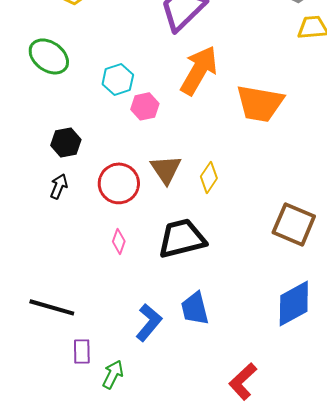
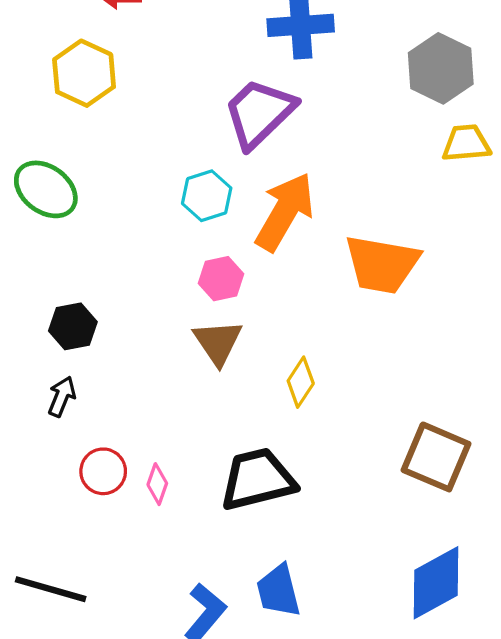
cyan hexagon: (118, 79) -> (207, 196), moved
pink hexagon: (145, 106) -> (221, 279), moved
brown triangle: (166, 169) -> (218, 342), moved
red circle: (119, 183) -> (103, 471), moved, size x0.7

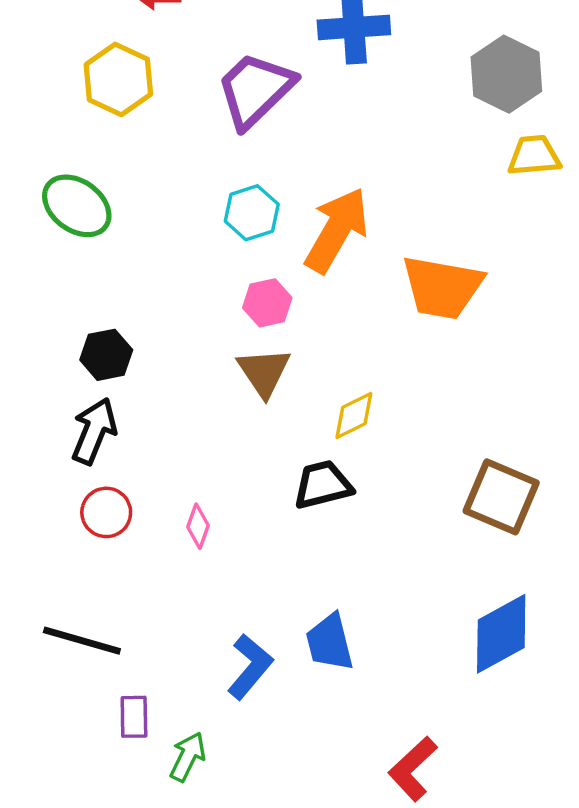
purple trapezoid: (259, 113) -> (255, 90), moved
yellow diamond: (301, 382) -> (354, 415), turned 30
black arrow: (62, 396) -> (94, 431), size x1.5
red circle: (103, 471) -> (106, 512), moved
black trapezoid: (258, 479) -> (323, 485), moved, size x0.7

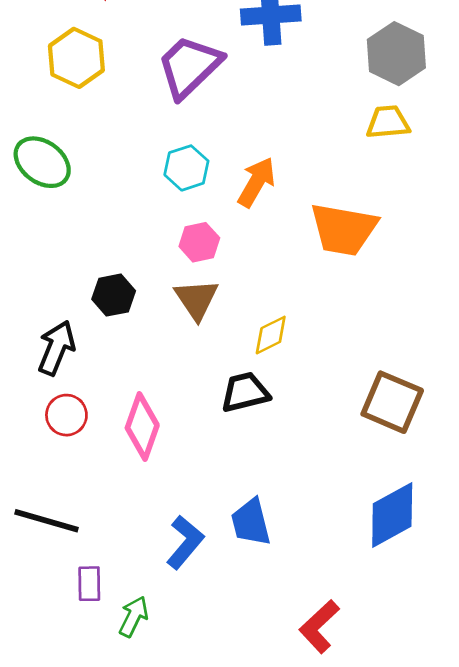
yellow trapezoid: (534, 156) -> (388, 122), moved
orange arrow: (337, 230) -> (256, 182), size x0.7
black hexagon: (106, 355) -> (114, 295), moved
pink diamond: (198, 526) -> (142, 426), size x1.8

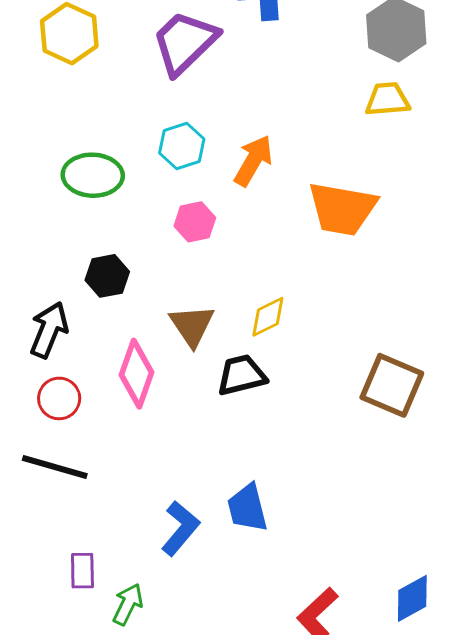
green ellipse: (42, 162) -> (93, 175), moved, turned -34
brown triangle: (196, 299) -> (192, 325), moved
pink diamond: (142, 426) -> (136, 374), moved
blue diamond: (392, 515) -> (412, 598), moved, size x0.7
black line: (46, 521) -> (55, 467), moved

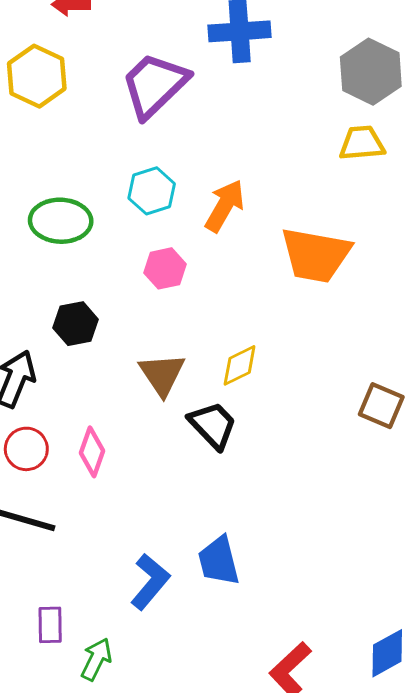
pink diamond: (136, 374) -> (92, 452), moved, size x0.7
black trapezoid: (242, 375) -> (213, 425), turned 60
brown square: (392, 385) -> (381, 406), moved, size x0.7

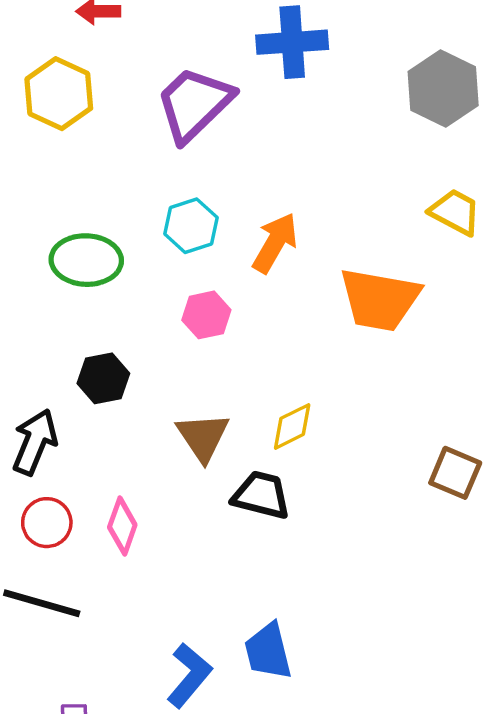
yellow trapezoid: (362, 143) -> (455, 212), moved, turned 33
black trapezoid: (213, 425) -> (261, 495), turned -32

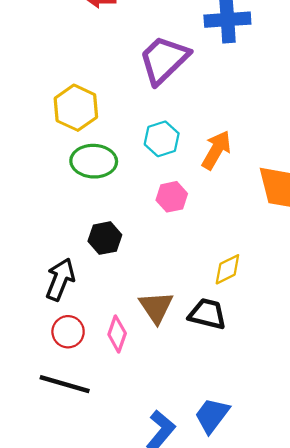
yellow hexagon: (59, 94) -> (76, 108), moved
brown triangle: (203, 437) -> (156, 307), moved
blue trapezoid: (268, 651) -> (212, 415), turned 51

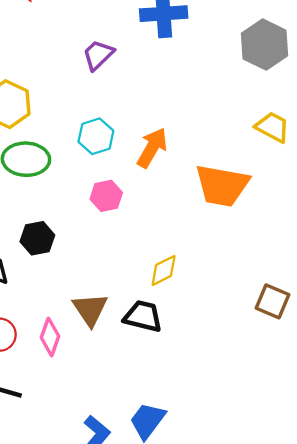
purple trapezoid: (164, 60) -> (98, 55), size x0.6

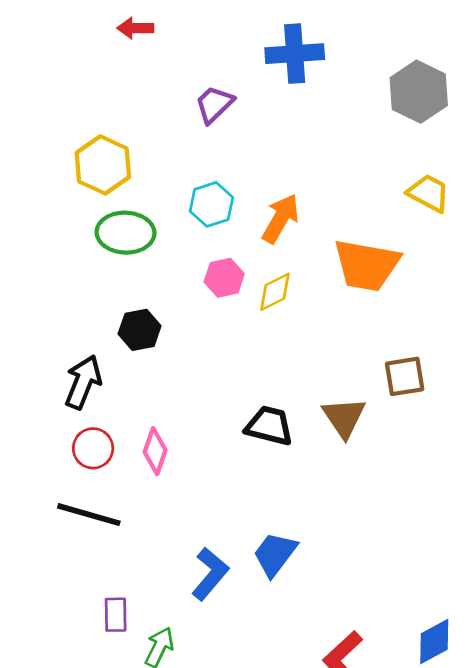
yellow diamond: (164, 270) -> (275, 292), moved
brown square: (272, 301) -> (405, 376), moved, turned -32
brown triangle: (90, 309) -> (344, 417), moved

